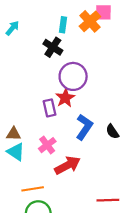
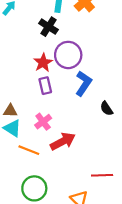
red star: (65, 98) -> (43, 63), moved
blue L-shape: (84, 127) -> (83, 83), moved
orange line: (33, 189) -> (29, 150), moved, turned 30

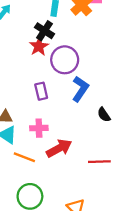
red star: (43, 63) -> (39, 46), moved
pink cross: (43, 122) -> (39, 128), turned 35
red line: (102, 175) -> (99, 162), moved

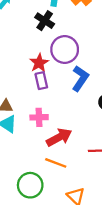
red star: (39, 46) -> (39, 63), moved
orange line: (24, 157) -> (56, 163), moved

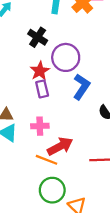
black cross: (45, 21) -> (38, 37), moved
orange line: (56, 163) -> (47, 160), moved
green circle: (30, 185) -> (52, 190), moved

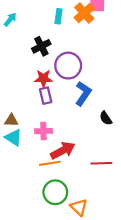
black cross: (38, 37) -> (41, 46), turned 30
red star: (40, 71) -> (43, 78), turned 30
orange line: (47, 160) -> (50, 163), turned -30

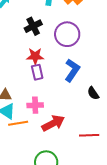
purple circle: (68, 66) -> (67, 34), moved
orange line: (50, 163) -> (18, 123), moved

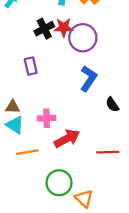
red star: (35, 56) -> (64, 28), moved
purple rectangle: (37, 72) -> (31, 66), moved
orange line: (18, 123) -> (27, 152), moved

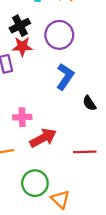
red star: (64, 28) -> (22, 46), moved

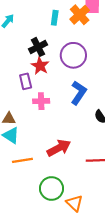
red star: (22, 46) -> (40, 66), turned 30
pink cross: (22, 117) -> (41, 101), moved

